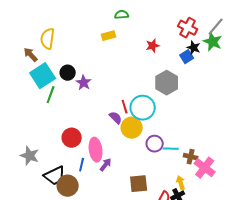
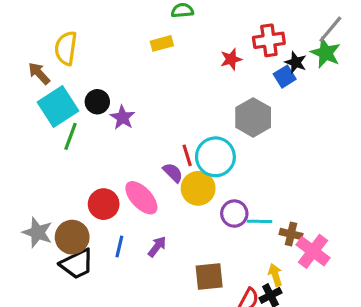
red cross: (188, 28) -> (269, 40), moved, turned -36
pink ellipse: (96, 150) -> (141, 198), moved, turned -35
brown circle: (68, 186) -> (72, 237), moved

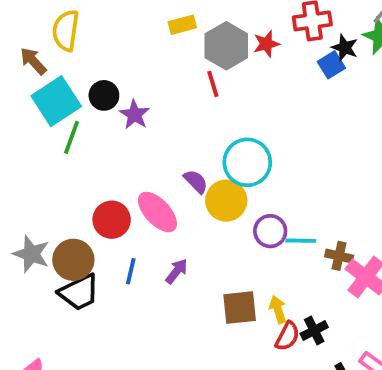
gray hexagon: (253, 117) -> (226, 46), moved
red line: (187, 155) -> (213, 84), moved
yellow arrow: (275, 275) -> (278, 309), moved

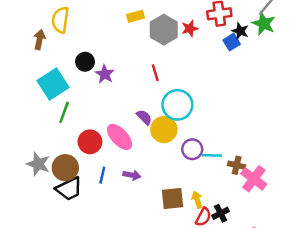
brown arrow: (33, 61) -> (39, 40), turned 54
red line: (213, 84) -> (155, 73), moved
cyan square: (56, 101) -> (53, 84), moved
green line: (71, 137) -> (64, 112), moved
purple arrow: (177, 271) -> (132, 175), turned 63

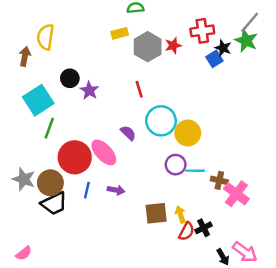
yellow circle: (164, 130) -> (188, 133), moved
red circle: (90, 142) -> (75, 157), size x1.4

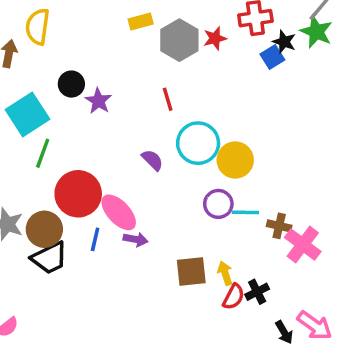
pink ellipse: (104, 152) -> (119, 212), moved

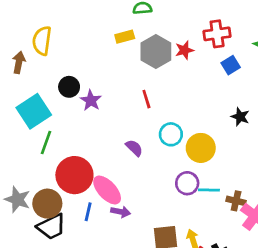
black star: (284, 42) -> (240, 117), moved
cyan circle: (198, 143) -> (171, 134), size x0.7

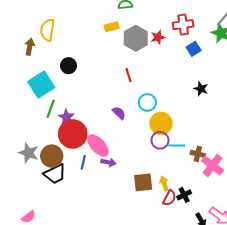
purple star: (91, 100) -> (66, 117), moved
yellow circle: (201, 148) -> (161, 123), moved

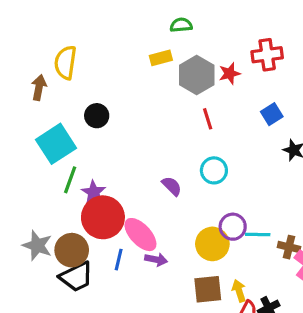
blue square: (194, 49) -> (272, 114), moved
red line: (128, 75) -> (208, 119), moved
yellow circle: (161, 123) -> (212, 244), moved

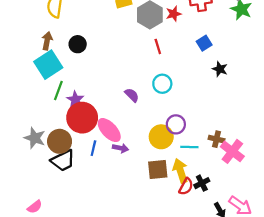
brown arrow: (39, 88) -> (47, 41), moved
cyan line: (258, 235) -> (189, 147), moved
yellow arrow: (239, 291) -> (180, 171), size x1.5

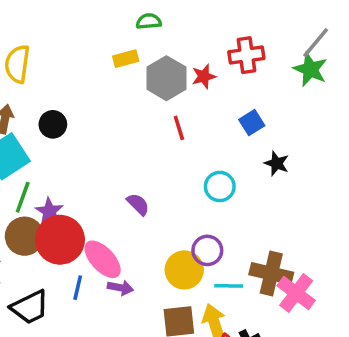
cyan circle: (162, 84) -> (220, 186), moved
brown cross: (216, 139) -> (271, 273), size x1.6
brown circle: (60, 141) -> (24, 236), moved

